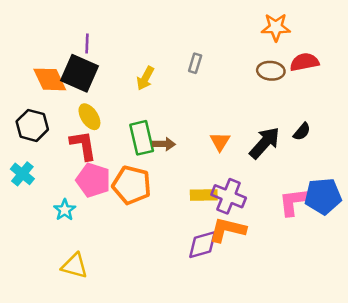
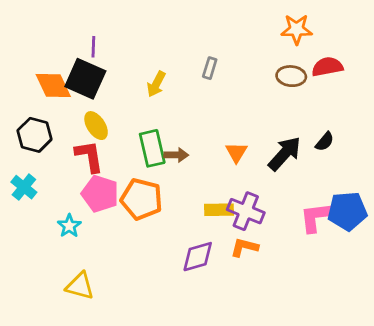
orange L-shape: (227, 230) -> (244, 247), size x0.7
purple diamond: (203, 245) -> (198, 257), moved

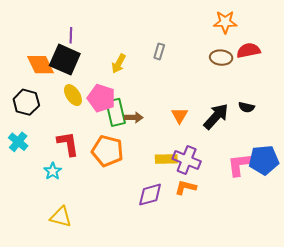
black semicircle: (325, 142) -> (246, 107), turned 63
red L-shape: (89, 156) -> (68, 144), moved
pink pentagon: (100, 194) -> (101, 98), moved

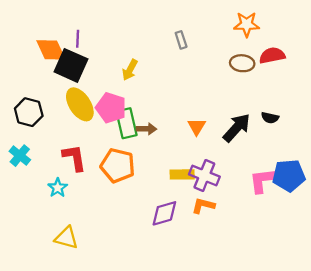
gray rectangle: (159, 51) -> (181, 40), moved, turned -35
orange diamond: (40, 65) -> (51, 50), moved
yellow ellipse: (73, 95) -> (80, 104), size x1.4

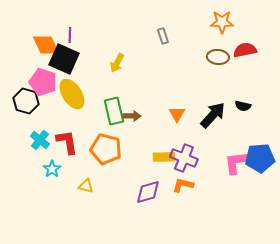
pink pentagon: (111, 108) -> (43, 82), moved
cyan cross: (20, 156) -> (40, 140), moved
yellow triangle: (67, 238) -> (86, 186), moved, size x0.7

